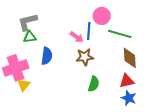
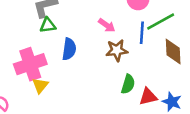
blue line: (89, 31) -> (142, 33), moved
green line: (120, 34) -> (161, 22), turned -45
red triangle: (127, 81) -> (148, 97), moved

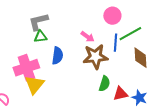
brown star: (117, 50) -> (95, 57), size x1.4
yellow triangle: (40, 85) -> (34, 85), size x1.5

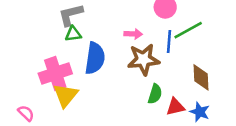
pink arrow: (87, 37) -> (133, 34), turned -32
blue semicircle: (57, 56) -> (95, 58), size x1.4
brown diamond: (140, 58) -> (201, 77), moved

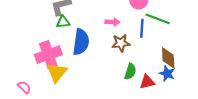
green line: (188, 30) -> (158, 19), turned 50
brown star: (143, 59) -> (121, 43), size x0.7
blue star: (200, 112) -> (167, 74), moved

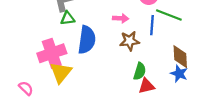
red triangle: (147, 82) -> (146, 86), moved

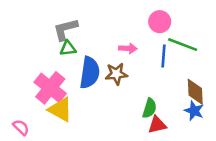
brown star: (130, 41) -> (116, 74), moved
pink cross: (52, 53) -> (50, 88), turned -32
yellow triangle: (61, 72) -> (60, 109), turned -40

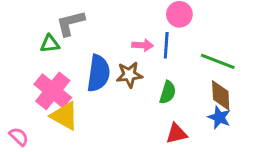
green line: (183, 45) -> (218, 61), moved
green triangle: (68, 48) -> (50, 44), moved
blue line: (163, 56) -> (166, 45), moved
green semicircle: (149, 108) -> (168, 92), moved

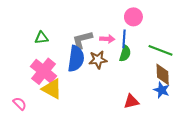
gray L-shape: (70, 23) -> (82, 40), moved
green semicircle: (168, 92) -> (125, 53), moved

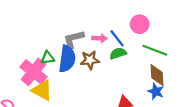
pink circle: (133, 17) -> (140, 24), moved
green triangle: (42, 38) -> (48, 58), moved
blue line: (124, 39) -> (117, 38), turned -42
green semicircle: (125, 53) -> (118, 53), turned -126

